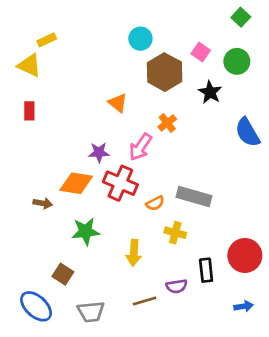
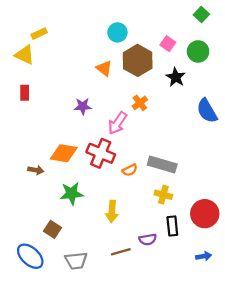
orange triangle: (118, 103) -> (104, 68), moved
purple star: (99, 152) -> (83, 106), moved
yellow cross: (175, 233) -> (163, 195), moved

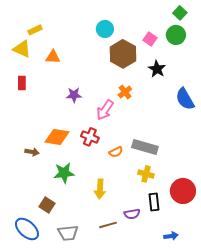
green circle: (198, 51) -> (176, 35), moved
orange triangle: (104, 68) -> (53, 57), moved, turned -35
red cross: (101, 153) -> (90, 137), size x0.7
blue arrow: (204, 256) -> (171, 236), moved

